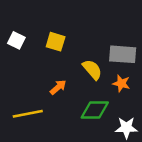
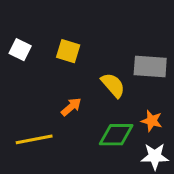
orange star: (121, 83) -> (152, 121), moved

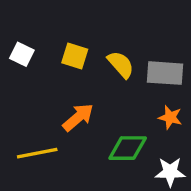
yellow semicircle: (113, 85) -> (121, 64), moved
orange arrow: (71, 107) -> (78, 117), size x1.4
orange star: (152, 121) -> (170, 117), moved

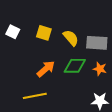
green diamond: (128, 148) -> (75, 66), moved
yellow line: (37, 153) -> (35, 96), moved

